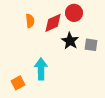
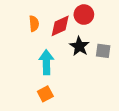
cyan arrow: (41, 69) -> (46, 62), moved
orange square: (18, 83) -> (45, 94), moved

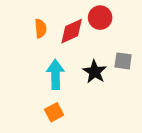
black star: (79, 46) -> (95, 72), moved

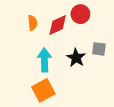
orange square: (54, 112) -> (43, 90), size x1.5

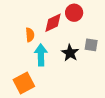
orange semicircle: (32, 23) -> (30, 35), moved
orange square: (43, 90) -> (24, 83), moved

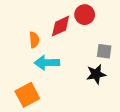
black star: (70, 53) -> (96, 74), moved, turned 30
cyan arrow: (41, 55) -> (47, 63), turned -90

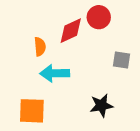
black star: (96, 74) -> (101, 105), moved
orange square: (27, 95) -> (32, 111), turned 30

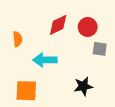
red circle: (99, 17) -> (88, 27), moved
orange semicircle: (40, 47) -> (17, 39), moved

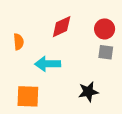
red circle: (88, 27) -> (105, 29), moved

